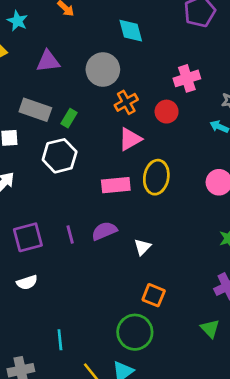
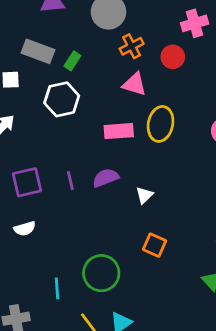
pink triangle: (130, 139) -> (134, 84), turned 45
green circle: (135, 332) -> (101, 273), moved

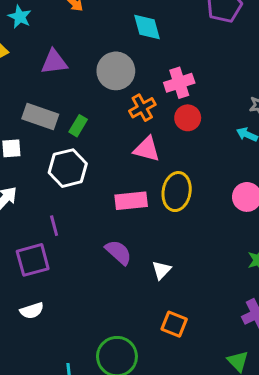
pink cross: (195, 23) -> (179, 83), moved
purple semicircle: (106, 178) -> (118, 252), turned 65
purple line: (70, 181) -> (54, 226), moved

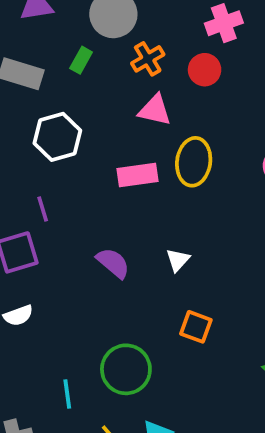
pink cross: (179, 83) -> (224, 23), moved
green rectangle: (78, 126) -> (81, 60), moved
purple semicircle: (118, 252) -> (113, 263), moved

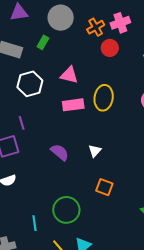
orange cross: (148, 59) -> (96, 27), moved
pink triangle: (155, 110) -> (69, 75), moved

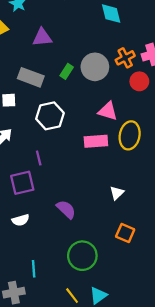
gray circle: (61, 18) -> (95, 67), moved
pink triangle: (69, 75) -> (108, 111), moved
purple semicircle: (60, 152) -> (66, 209), moved
cyan line: (35, 223) -> (34, 269), moved

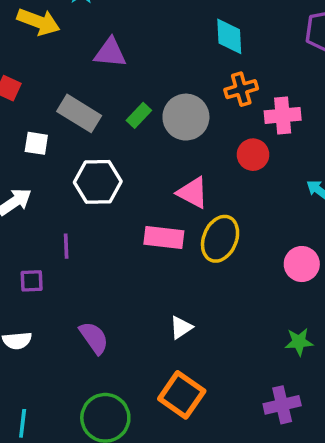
orange cross: (125, 58) -> (241, 89), moved
purple square: (22, 183) -> (32, 281), size x0.6
orange square: (125, 233) -> (182, 395), size x1.4

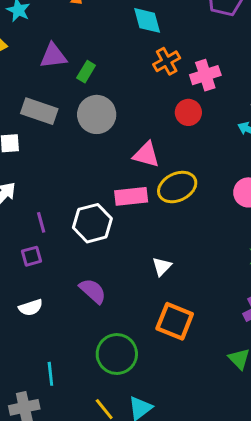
green rectangle: (139, 115) -> (86, 72), moved
gray circle: (186, 117) -> (97, 114), moved
white hexagon: (98, 182) -> (92, 223), moved
yellow ellipse: (220, 239) -> (177, 187), turned 54
purple line: (66, 246) -> (41, 222), moved

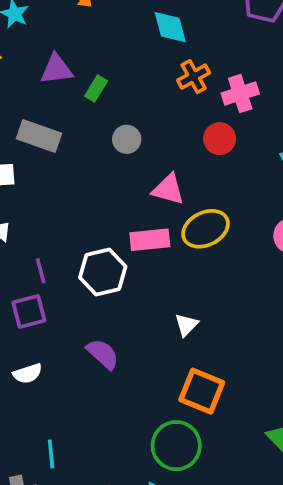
gray circle: (97, 114) -> (127, 139), moved, size x0.6
purple square: (31, 256) -> (29, 312), size x1.4
green circle: (117, 354) -> (176, 446), moved

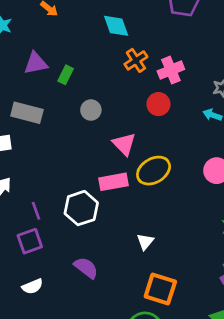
pink triangle: (168, 189) -> (124, 144), turned 35

